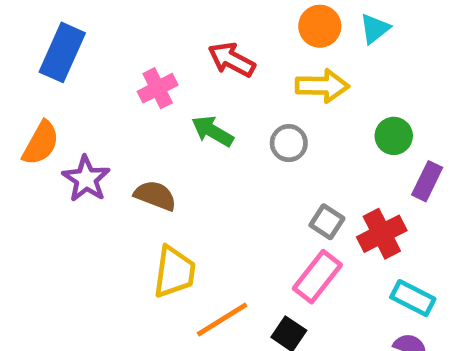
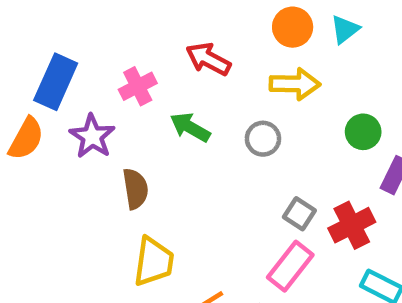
blue rectangle: (62, 52) -> (56, 82), moved
purple star: (86, 179) -> (92, 136), moved
brown semicircle: (155, 196) -> (135, 189), turned 60

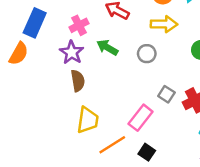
purple star: (92, 136) -> (72, 52), moved
pink rectangle: (290, 266) -> (141, 118), moved

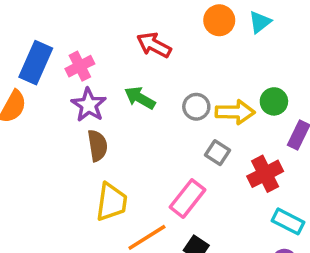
yellow arrow: (164, 24) -> (235, 112), moved
pink cross: (79, 25) -> (80, 66), moved
gray square: (166, 94) -> (217, 153), moved

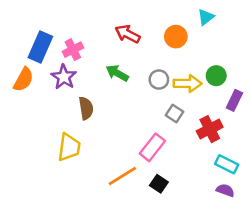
orange circle: (219, 20) -> (176, 37), moved
purple star: (89, 105) -> (64, 77), moved
yellow trapezoid: (112, 202) -> (69, 147), moved

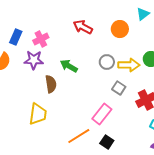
blue rectangle: (40, 47) -> (16, 37), size x0.7
green arrow: (117, 73) -> (69, 66), moved
purple star: (64, 77) -> (34, 60), turned -30

